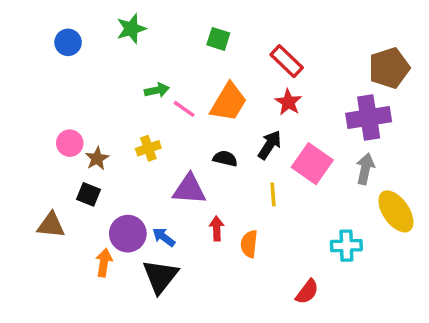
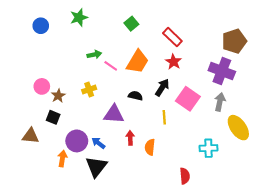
green square: (218, 39) -> (131, 24), turned 32
purple cross: (369, 118) -> (222, 71), turned 30
red semicircle: (307, 292) -> (185, 176), turned -42

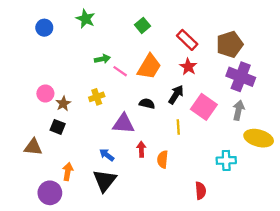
green star: (79, 17) -> (86, 19), turned -30
brown pentagon: (234, 41) -> (230, 44), moved
yellow ellipse: (238, 128) -> (259, 138), turned -40
purple circle: (77, 141) -> (50, 193), moved

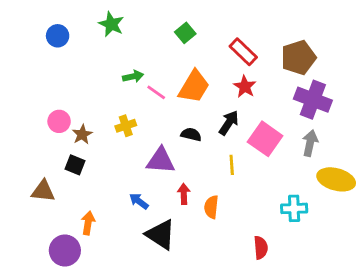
black triangle: (105, 181) -> (161, 235), moved, turned -35

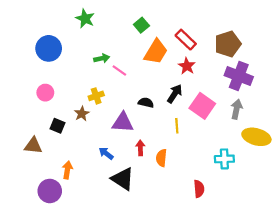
blue circle: (58, 36) -> (49, 48), moved, size x1.5
orange trapezoid: (194, 87) -> (156, 52), moved
brown star: (82, 134) -> (82, 114), moved

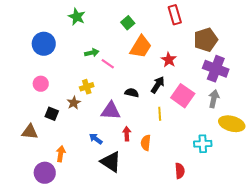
red rectangle: (186, 40) -> (175, 15), moved, turned 30

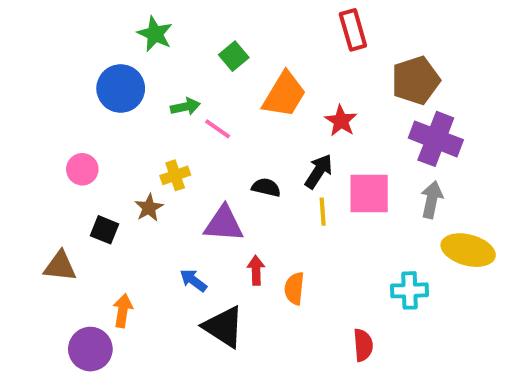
green square: (128, 23) -> (234, 56), moved
blue circle: (44, 44) -> (121, 88), moved
pink square: (183, 96) -> (369, 194), turned -35
yellow line: (160, 114) -> (323, 212), moved

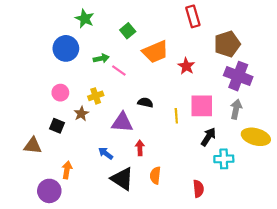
orange trapezoid: (284, 95) -> (155, 52), turned 36
pink circle: (82, 169) -> (60, 93), moved
black arrow: (319, 171) -> (208, 137), moved
orange semicircle: (294, 288) -> (155, 175), moved

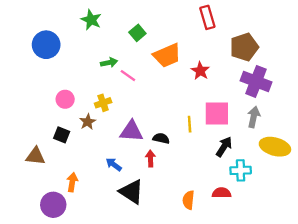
blue circle: (66, 48) -> (46, 45), moved
black semicircle: (145, 103) -> (161, 138), moved
orange semicircle: (155, 175) -> (188, 200), moved
red semicircle: (198, 189) -> (222, 193), moved, turned -84

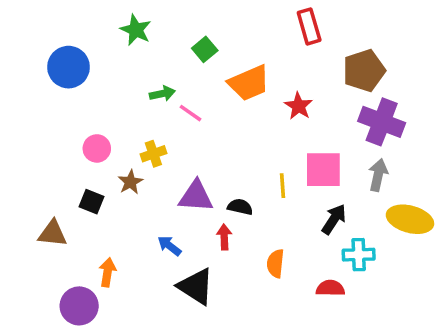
orange semicircle: (188, 200) -> (276, 263), moved

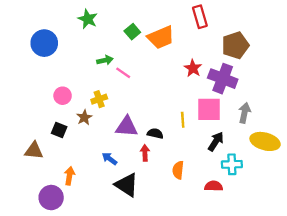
orange trapezoid: (249, 83) -> (161, 37), moved
purple cross: (382, 122) -> (223, 79), moved

